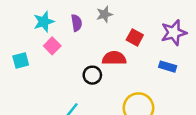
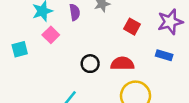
red semicircle: (114, 58) -> (122, 64), moved

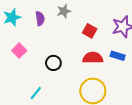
pink square: (51, 35) -> (19, 51), moved
red semicircle: (122, 64) -> (93, 58), moved

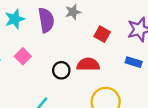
purple semicircle: (40, 18) -> (46, 20), size x1.5
red semicircle: (93, 58) -> (88, 64), moved

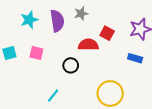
pink square: (23, 56) -> (36, 53), turned -32
red semicircle: (88, 64) -> (88, 45), moved

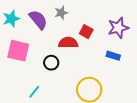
purple semicircle: (57, 21) -> (38, 20), turned -30
pink square: (36, 53) -> (18, 51), size x1.6

